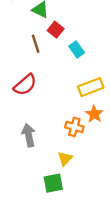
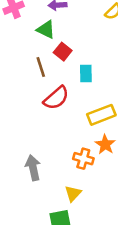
cyan rectangle: (77, 50) -> (86, 73), turned 35
red semicircle: (25, 85) -> (56, 98), moved

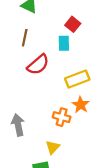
red square: (63, 52) -> (73, 24), moved
brown line: (41, 67) -> (25, 38), turned 30

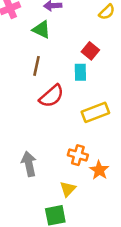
orange star: (81, 105) -> (99, 170), moved

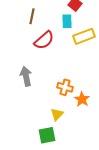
yellow rectangle: (95, 112) -> (84, 36), moved
gray arrow: (29, 164) -> (26, 76), moved

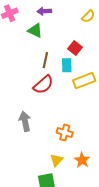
brown line: (32, 16) -> (45, 60), moved
orange star: (82, 99) -> (82, 160), moved

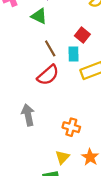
brown line: (45, 60) -> (50, 48), turned -42

